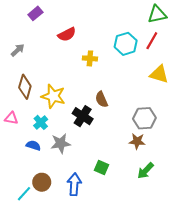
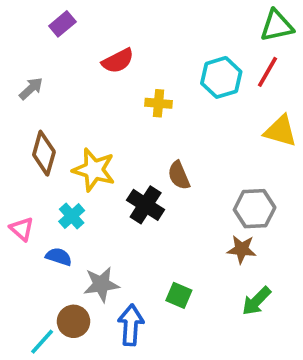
pink triangle: (11, 118) -> (22, 229), moved, turned 32
gray star: (61, 143) -> (101, 284), moved

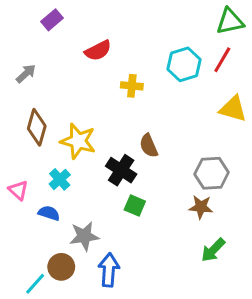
green square: (179, 295) -> (135, 205), moved

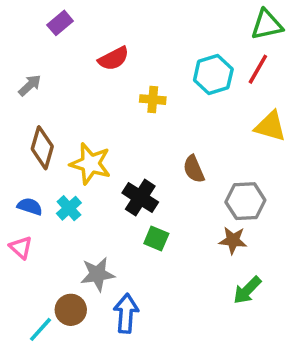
brown semicircle: (149, 146) -> (194, 169), moved
pink triangle: (18, 190) -> (21, 247), moved
blue semicircle: (49, 213) -> (30, 206), moved

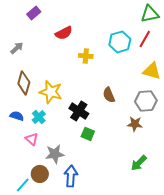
gray hexagon: (245, 201) -> (146, 101), moved
brown star: (233, 240) -> (135, 124), moved
pink triangle: (21, 247) -> (32, 139), moved

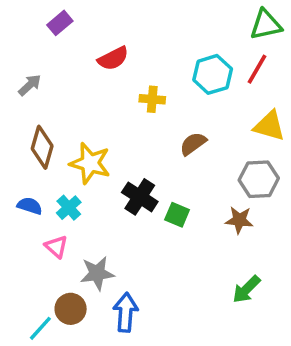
brown semicircle: (109, 95) -> (193, 144), moved, turned 77
green square: (88, 134) -> (177, 215), moved

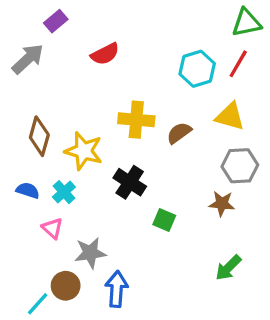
gray arrow: (30, 85) -> (28, 59), moved, size x1.5
yellow cross: (152, 99) -> (136, 120), moved, size x1.5
yellow triangle: (269, 126) -> (230, 116), moved
green square: (177, 215) -> (164, 220), moved

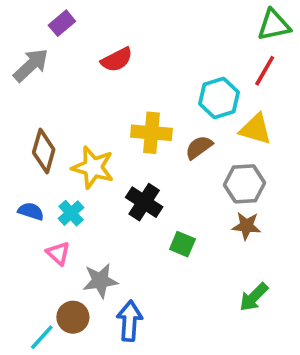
cyan hexagon: (197, 69) -> (219, 98), moved
gray hexagon: (240, 166) -> (245, 184), moved

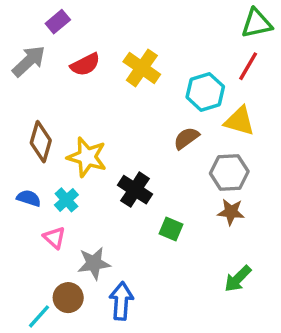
red semicircle: (117, 60) -> (85, 65), moved
yellow cross: (151, 133) -> (142, 68), moved, turned 30

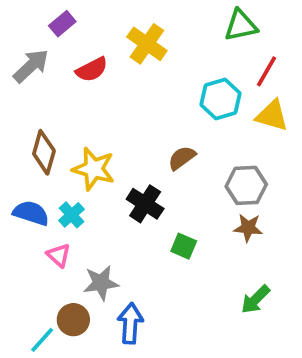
green triangle: (257, 23) -> (241, 25), moved
yellow cross: (142, 68) -> (147, 44), moved
yellow triangle: (240, 121) -> (272, 116), moved
brown semicircle: (186, 138) -> (182, 158), moved
blue semicircle: (29, 198) -> (31, 213), size x1.4

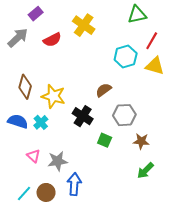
gray hexagon: (246, 185) -> (124, 115), moved
brown star: (248, 228) -> (141, 141), moved
pink triangle: (59, 255) -> (33, 156), moved
brown circle: (73, 320) -> (46, 192), moved

